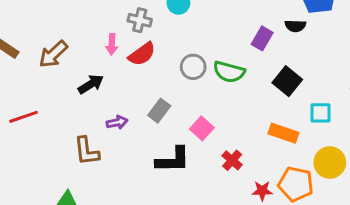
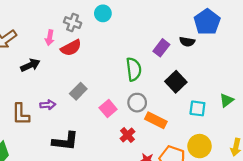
gray circle: (193, 67) -> (137, 103), moved
green semicircle: (229, 72) -> (134, 69), turned -120
purple arrow: (117, 122) -> (48, 105), moved
orange rectangle: (283, 133) -> (156, 120), moved
black L-shape: (173, 160) -> (65, 141), moved

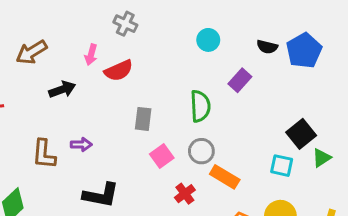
cyan circle: (103, 13) -> (208, 40), moved
gray cross: (73, 23) -> (125, 24), moved
black semicircle: (187, 42) -> (267, 47), moved
black square: (176, 82) -> (301, 134), moved
gray rectangle: (78, 91) -> (143, 119), moved, turned -42

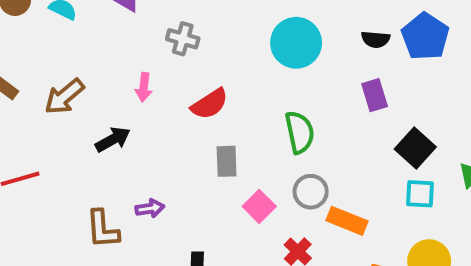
cyan circle: (208, 40) -> (296, 43), size x1.6
red semicircle: (119, 71) -> (210, 104), moved
purple rectangle: (240, 80) -> (375, 95), moved, turned -50
black square: (301, 134) -> (415, 148), moved

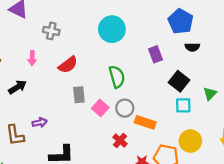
black semicircle: (376, 39) -> (192, 47), moved
pink square: (259, 206) -> (100, 108), moved

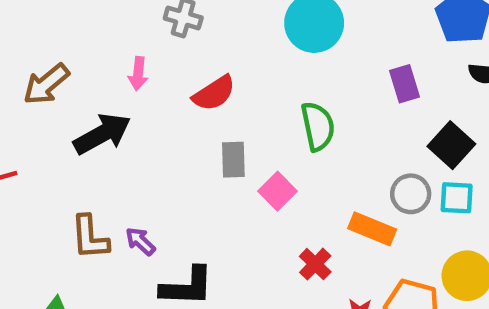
black arrow: (17, 87) -> (102, 134), size x1.4
gray circle: (125, 108) -> (411, 194), moved
purple arrow: (40, 123) -> (140, 241), moved, turned -128

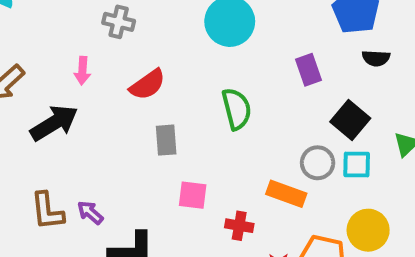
pink square: (277, 191) -> (193, 195), moved, turned -36
red cross: (315, 264) -> (239, 226), turned -32

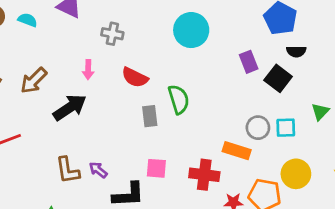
red semicircle: (147, 85) -> (135, 77), turned 64
green semicircle: (237, 109) -> (179, 99), moved
black square: (350, 120) -> (278, 78), moved
pink square: (193, 195) -> (156, 168), moved
red cross: (239, 226) -> (204, 175), size x1.5

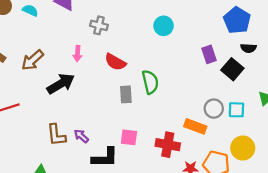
cyan circle: (191, 30) -> (164, 26), size x0.7

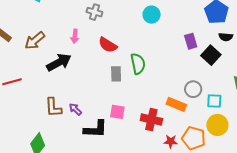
cyan square: (236, 110) -> (214, 101), moved

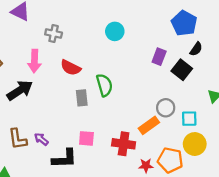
pink arrow: (75, 36) -> (34, 61), size x1.5
black semicircle: (226, 37) -> (196, 49), turned -56
purple rectangle: (191, 41) -> (159, 57), turned 42
orange rectangle: (176, 104) -> (149, 125), turned -54

